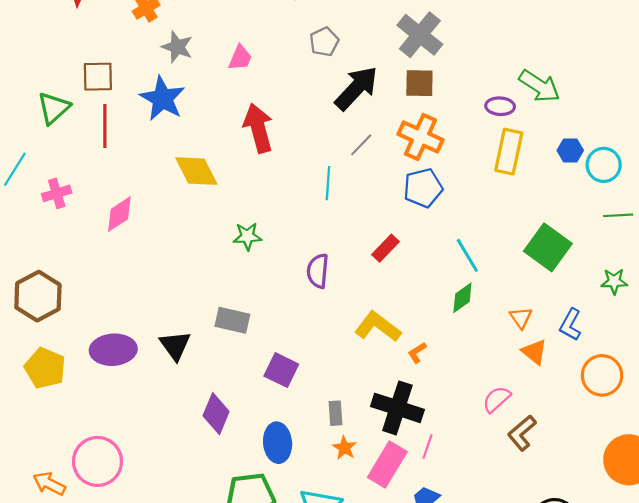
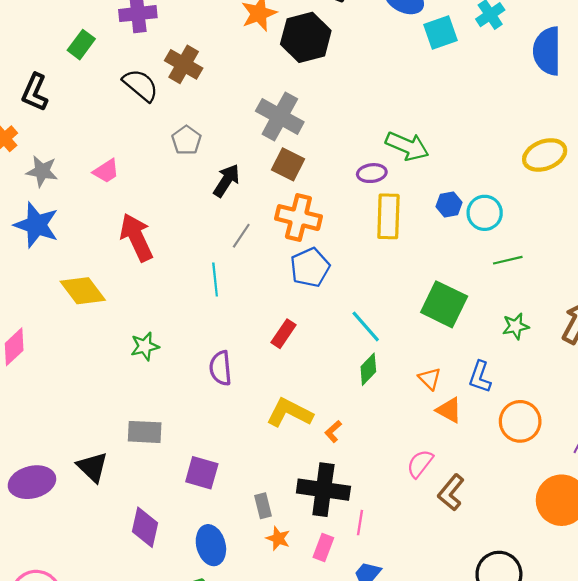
pink trapezoid: (240, 58) -> (106, 171), turned 44
brown square: (419, 83) -> (288, 164), turned 36
black arrow: (356, 88) -> (226, 181), size x0.7
pink rectangle: (387, 465) -> (323, 547), size x0.6

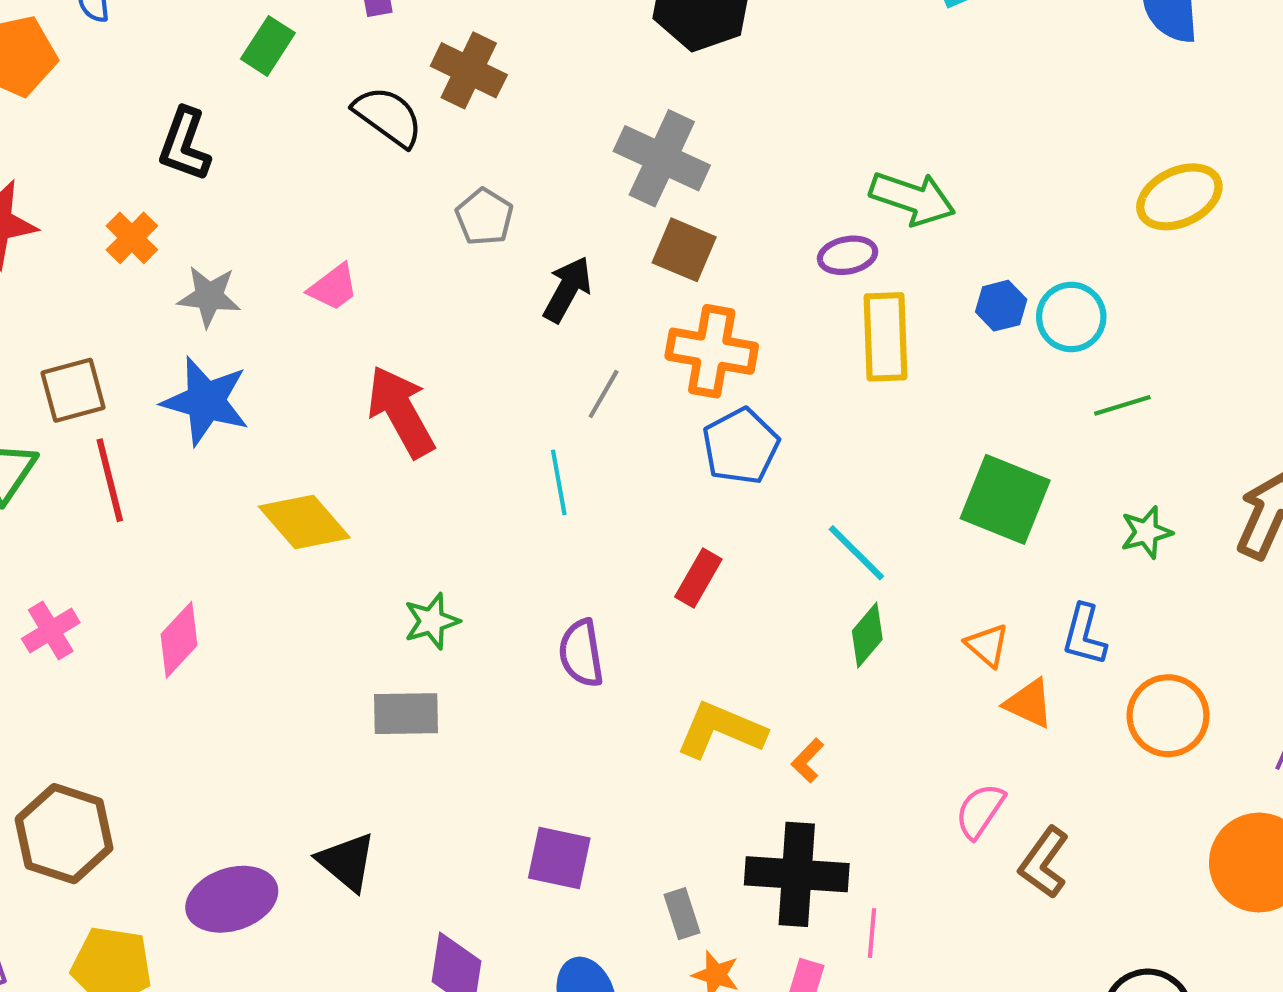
gray rectangle: (145, 432) -> (406, 714), moved

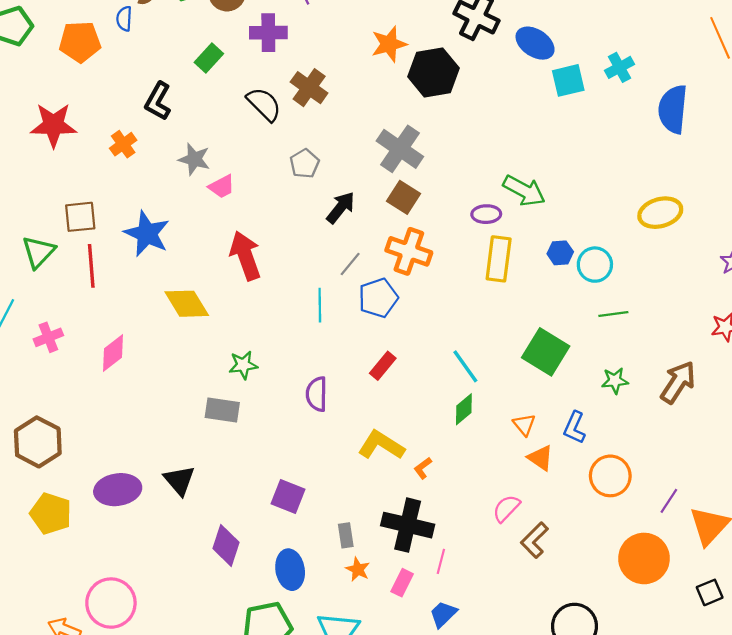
gray star: (209, 296) -> (194, 159), moved
blue pentagon: (741, 446) -> (378, 298), moved

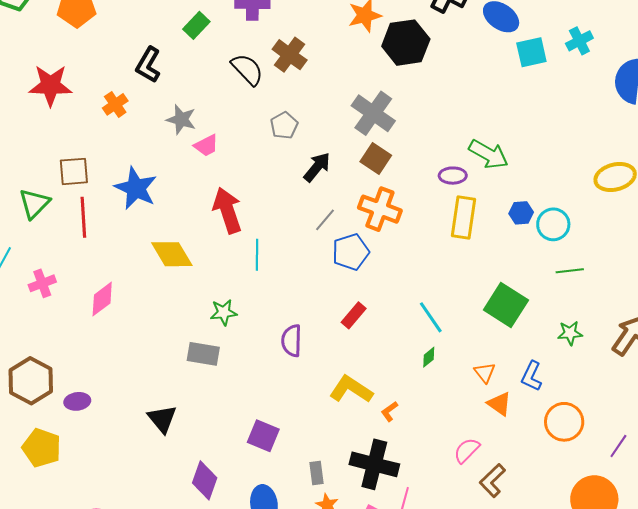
cyan line: (320, 305) -> (257, 255), moved
green diamond: (464, 409) -> (429, 357), size x0.7
purple ellipse: (118, 490) -> (77, 401), moved, size x0.6

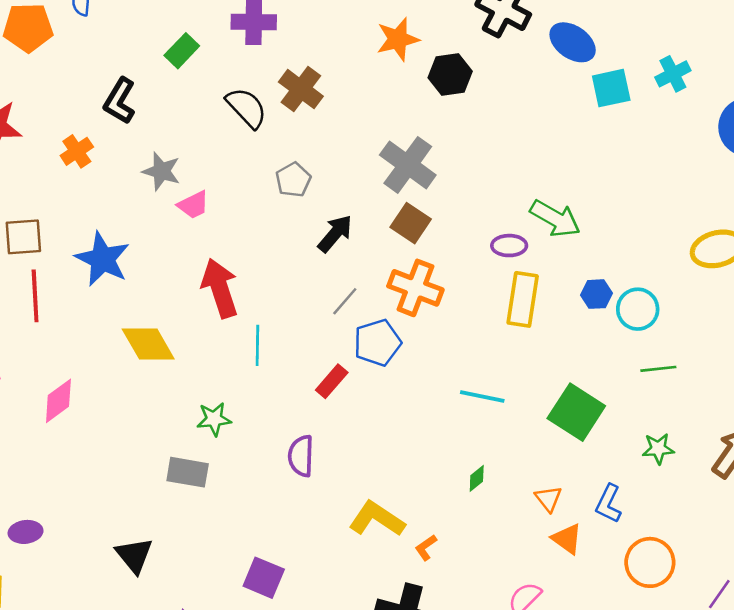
black hexagon: (406, 43) -> (450, 75), size x0.7
red rectangle: (354, 315) -> (332, 381), moved
cyan line: (431, 317) -> (482, 396), moved, turned -44

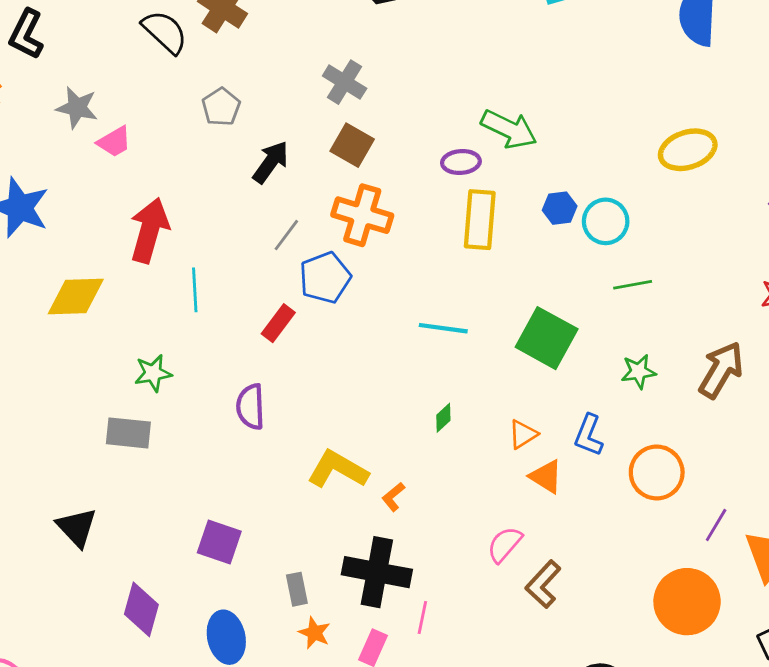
gray cross: (408, 165) -> (345, 82), size x0.7
red arrow: (220, 288) -> (149, 230), turned 38
yellow diamond: (148, 344) -> (76, 297), turned -58
orange triangle: (548, 499) -> (523, 434), turned 40
orange circle: (650, 562) -> (657, 472), moved

